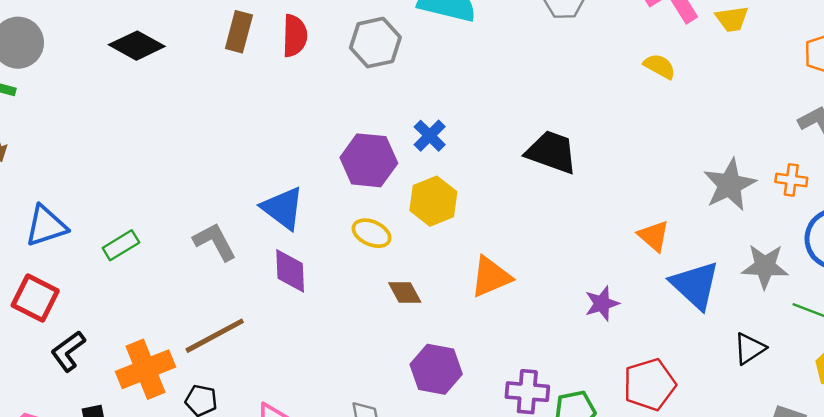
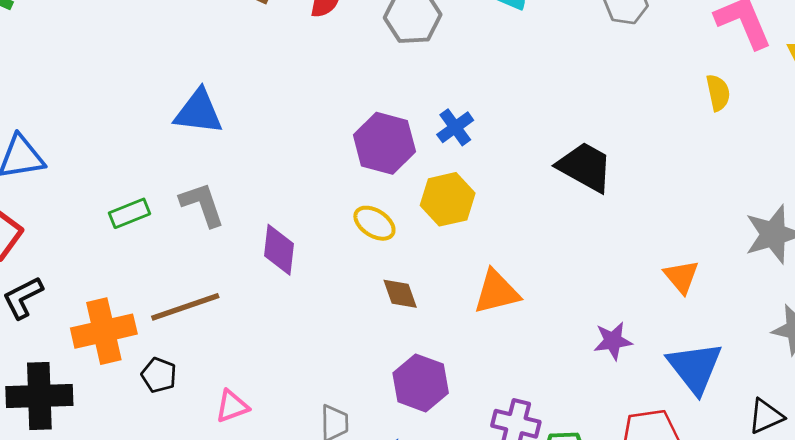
yellow semicircle: (660, 66) -> (718, 93), turned 40
blue triangle: (283, 208) -> (199, 112), moved, turned -39
green rectangle: (121, 245) -> (130, 213), moved
blue triangle: (695, 285) -> (695, 368), moved

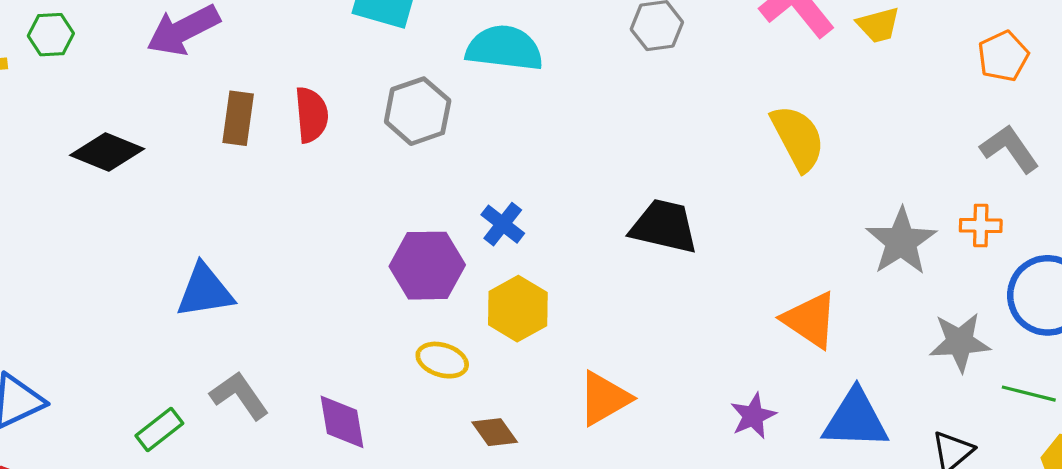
yellow semicircle: (718, 93) -> (798, 138), moved, size x1.6
orange triangle: (681, 277) -> (810, 320), size x1.4
blue triangle: (695, 368) -> (855, 419), turned -34

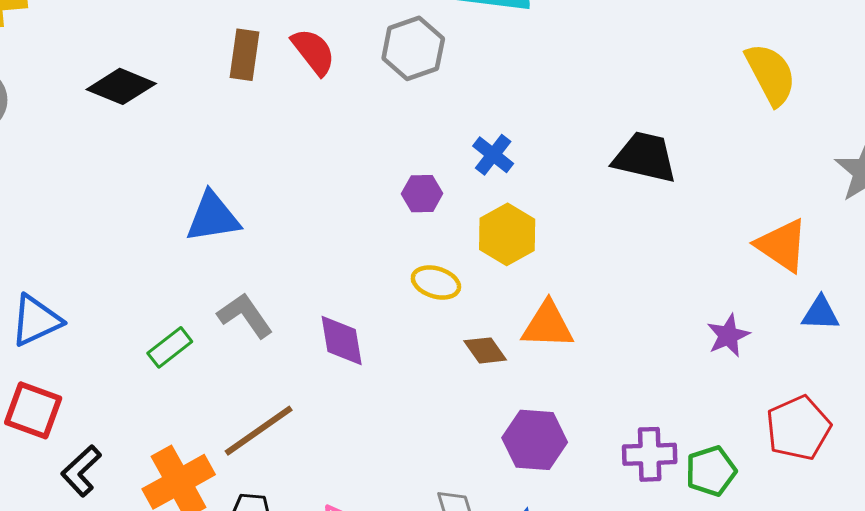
red semicircle: (311, 115) -> (313, 52), turned -33
purple hexagon: (427, 266) -> (422, 194), size x0.6
orange triangle: (604, 398) -> (548, 325), moved, turned 32
blue triangle: (855, 419) -> (820, 313), moved, size x0.6

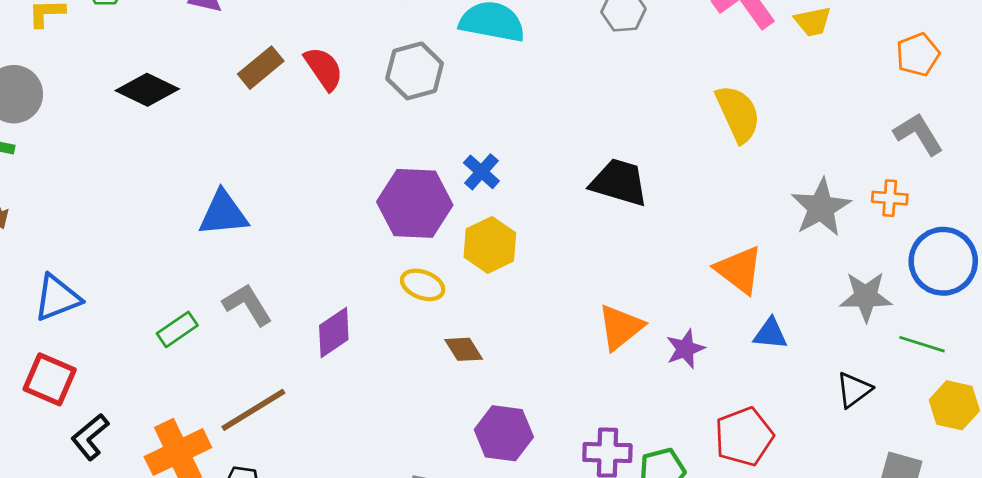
brown rectangle: (244, 55) -> (261, 68), turned 39
purple hexagon: (422, 194) -> (415, 203), size x2.0
orange triangle: (548, 325) -> (620, 327), moved, turned -44
purple diamond: (342, 340) -> (334, 332), turned 62

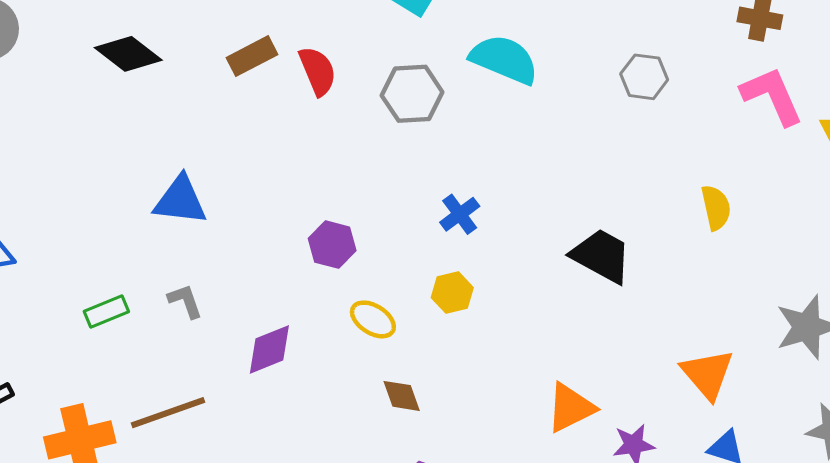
yellow semicircle: (738, 114) -> (716, 208), moved, size x0.7
purple hexagon: (415, 203) -> (332, 245), moved, size x0.6
yellow hexagon: (490, 245) -> (452, 293), size x0.7
gray L-shape: (247, 305) -> (185, 301), size x0.7

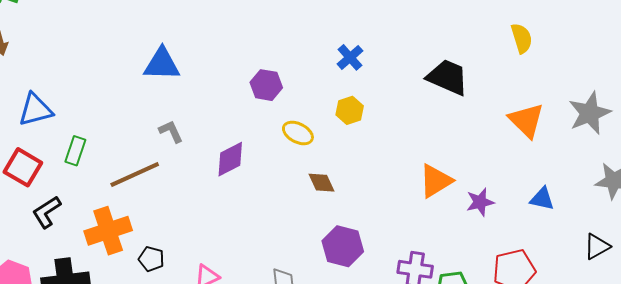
green rectangle: (106, 311) -> (75, 151), moved, turned -44
orange triangle: (707, 374) -> (526, 120), moved
brown line: (168, 413) -> (135, 174), moved

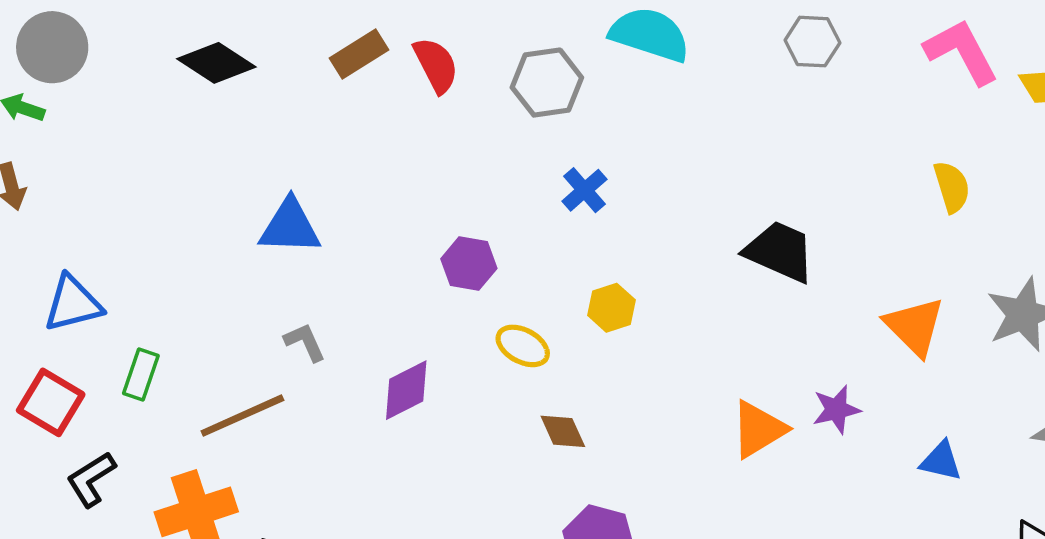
yellow semicircle: (522, 38) -> (952, 187), moved
blue cross: (350, 57) -> (585, 190), moved
purple star: (480, 202) -> (836, 410), moved

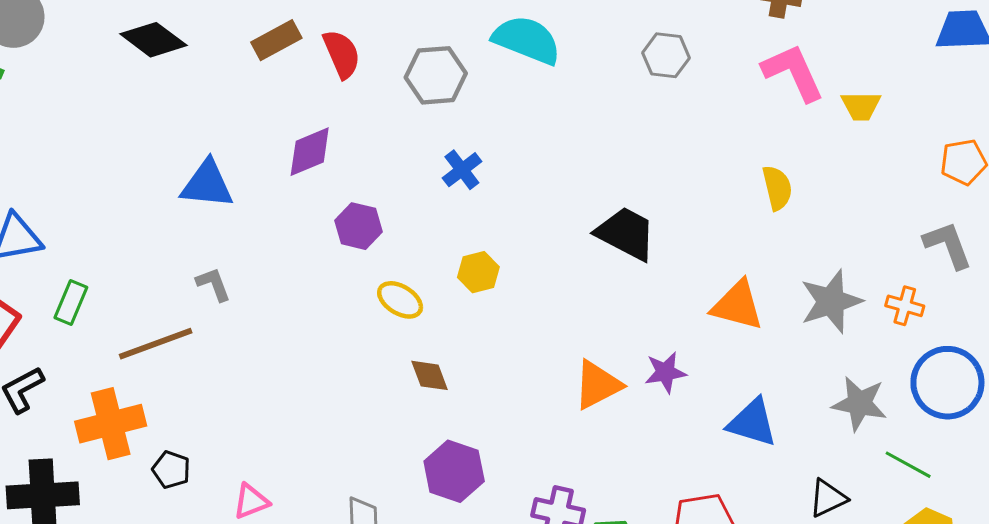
orange triangle: (915, 326) -> (737, 305), turned -34
purple diamond: (406, 390) -> (310, 152), moved
blue triangle: (941, 461) -> (752, 422), size x1.4

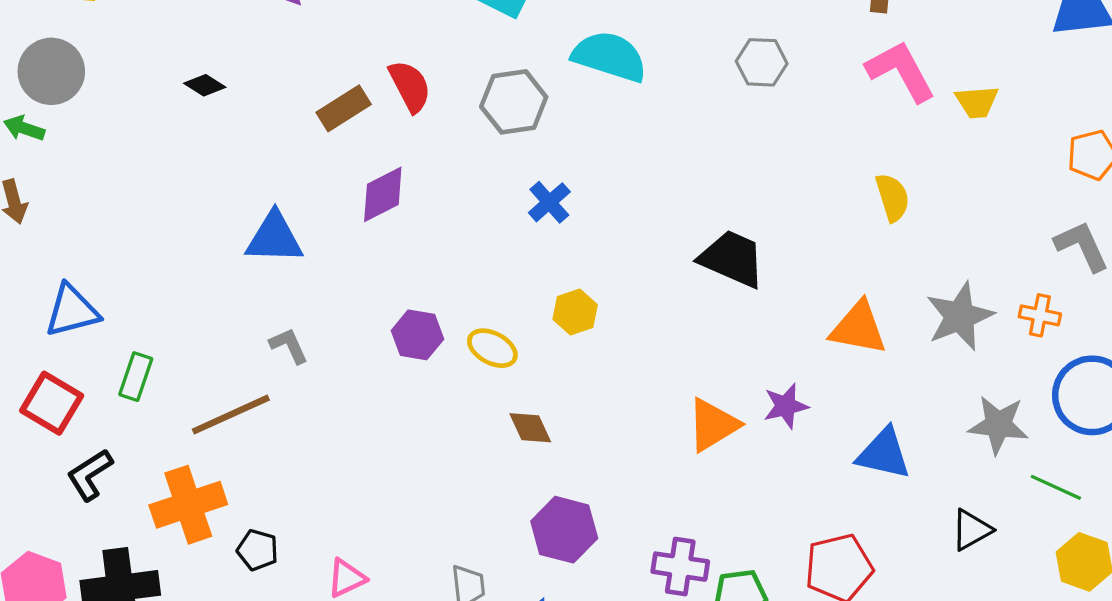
black diamond: (153, 40) -> (205, 85), size x0.6
brown rectangle: (276, 40) -> (344, 108), moved
purple hexagon: (359, 226) -> (417, 335), moved

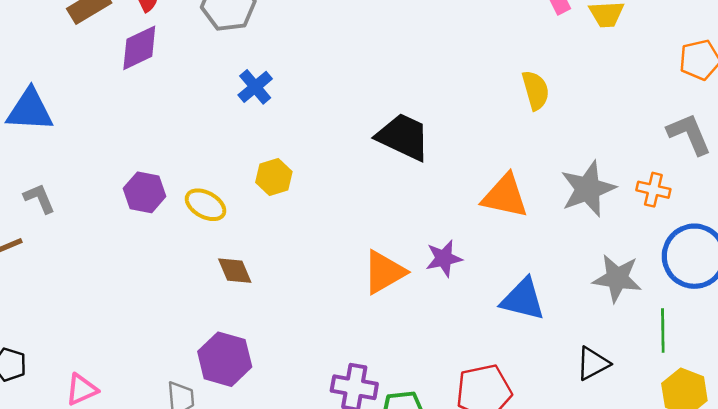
purple diamond: (383, 194) -> (139, 48), moved
green line: (1056, 487) -> (663, 331), turned 63
purple hexagon: (564, 530) -> (225, 359), moved

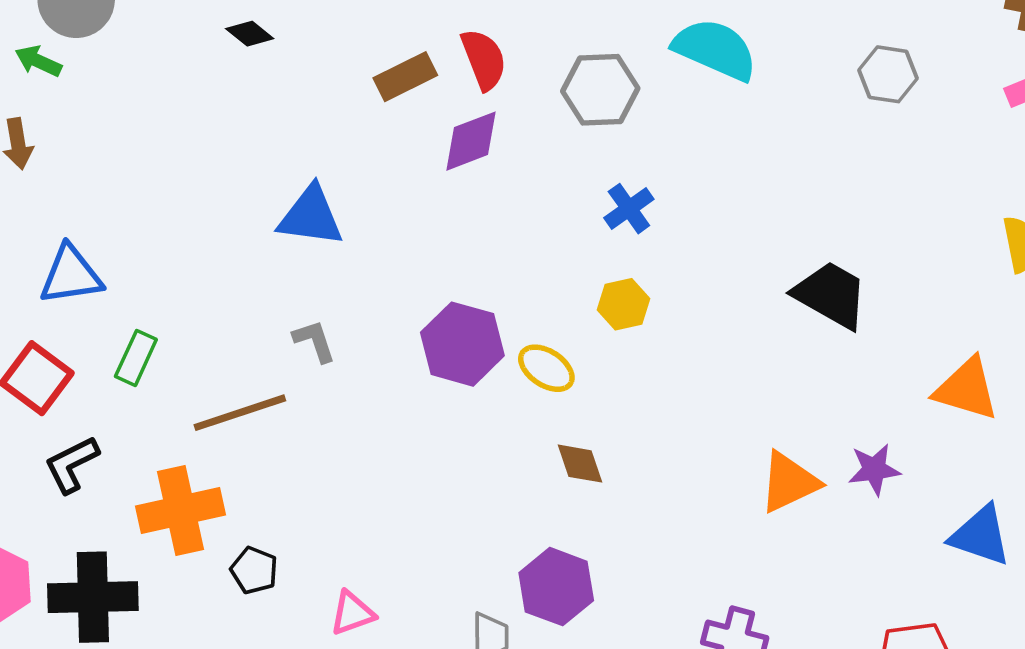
yellow hexagon: (274, 177) -> (624, 304), moved
purple hexagon: (145, 192) -> (462, 344), size x1.4

